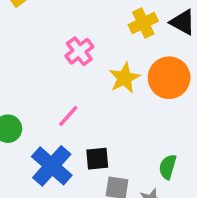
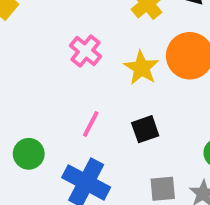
black square: (97, 159) -> (145, 129), moved

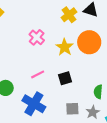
pink line: (91, 124) -> (38, 74), turned 32

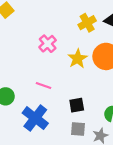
pink line: (38, 74) -> (44, 86), turned 40
black square: (65, 78) -> (77, 105), moved

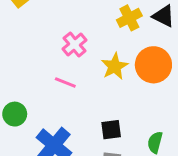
pink line: (44, 86) -> (65, 82), moved

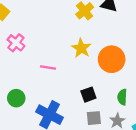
pink cross: (75, 45) -> (16, 43), moved
orange circle: (153, 65) -> (112, 59), moved

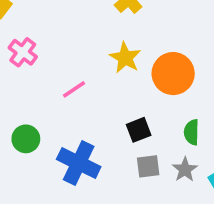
pink line: (48, 67) -> (74, 89), turned -42

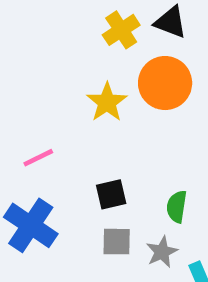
orange circle: (173, 74) -> (165, 83), moved
pink line: (74, 89) -> (38, 158), moved

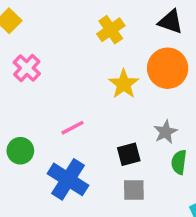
yellow cross: (121, 30) -> (111, 30), moved
gray star: (162, 252) -> (165, 132), moved

